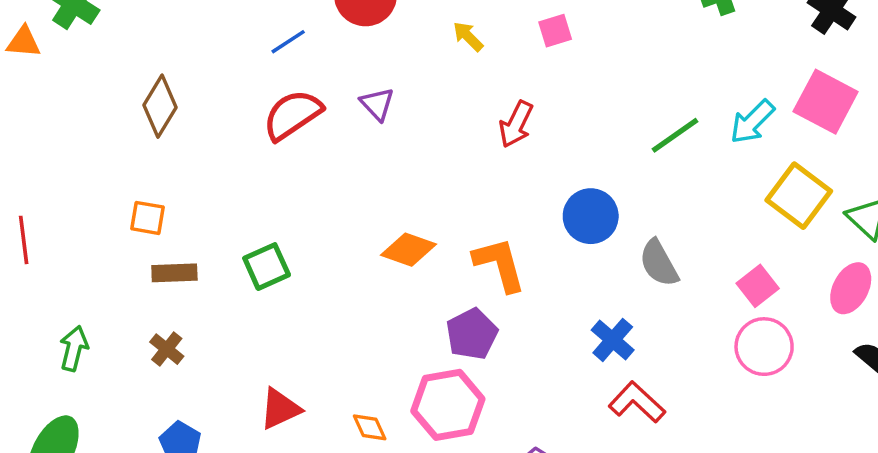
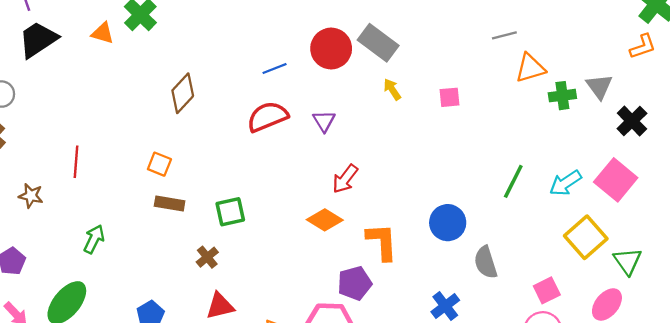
red arrow: (516, 124) -> (345, 179), moved
green line: (675, 135) -> (513, 181), turned -40
brown cross: (167, 349) -> (207, 257), moved

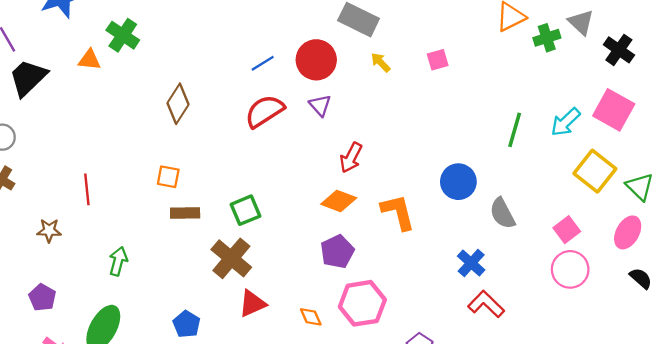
red circle: (331, 49) -> (316, 60), moved
brown cross: (207, 257) -> (231, 258), size x1.8
purple pentagon: (355, 283) -> (337, 252), moved

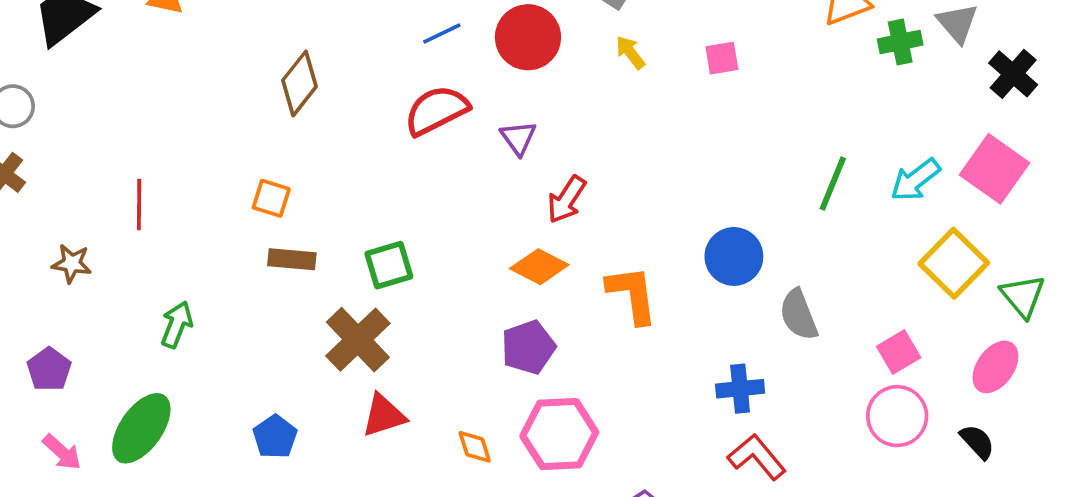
purple triangle: (320, 105) -> (518, 138), moved
blue cross: (471, 263) -> (740, 389), turned 36
black semicircle: (641, 278) -> (977, 442), moved

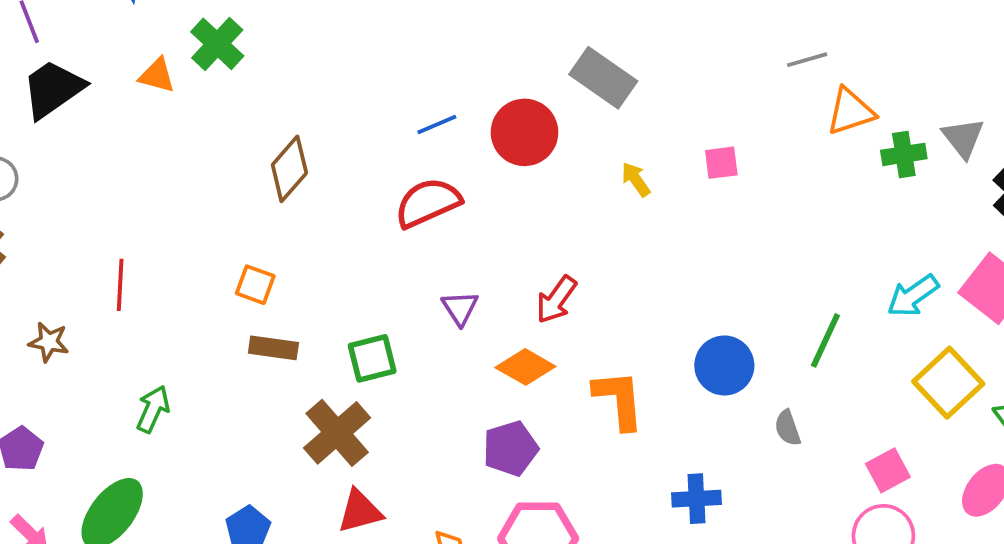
yellow arrow: (630, 52) -> (636, 179), moved
purple triangle: (518, 138) -> (460, 308), moved
green line: (833, 184) -> (825, 340), moved
gray semicircle: (799, 315) -> (788, 428), size x0.7
blue cross: (740, 389) -> (696, 499), moved

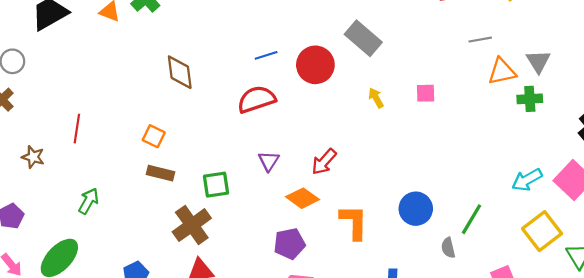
gray triangle: (963, 138) -> (538, 61), moved
brown diamond: (289, 169) -> (180, 72), turned -54
green line: (825, 340) -> (471, 219), moved

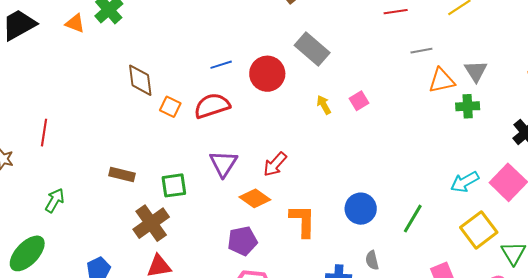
pink square: (426, 93) -> (359, 101), moved, turned -30
orange square: (154, 136) -> (170, 107), moved
purple triangle: (269, 161) -> (223, 164), size x1.4
gray semicircle: (448, 248) -> (372, 260), moved

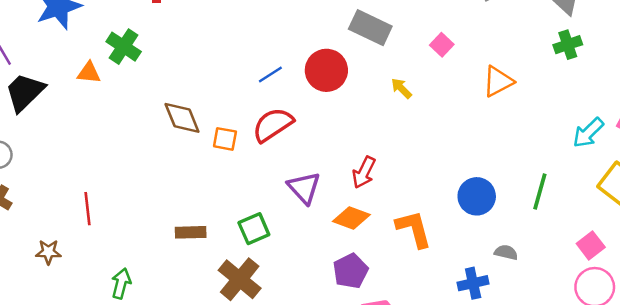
orange triangle: (442, 80) -> (498, 81), moved
pink square: (359, 101) -> (442, 45), moved
gray semicircle: (372, 260) -> (506, 252), turned 132

